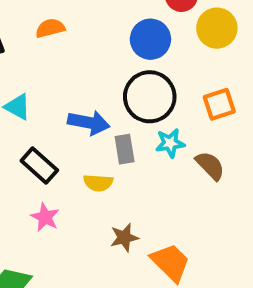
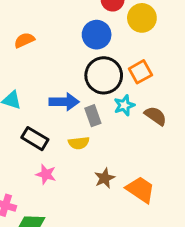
orange square: (219, 104) -> (140, 72), moved

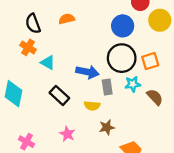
pink star: (46, 174) -> (67, 134), moved
brown star: (105, 178) -> (107, 127), moved

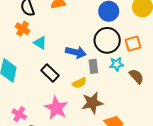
yellow semicircle: (92, 106) -> (79, 83), turned -32
brown star: (107, 127) -> (92, 103), size x1.5
pink star: (67, 134) -> (56, 108), size x1.6

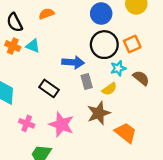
cyan triangle: (40, 43) -> (33, 46), moved
gray rectangle: (93, 66) -> (87, 82), moved
yellow semicircle: (79, 83) -> (109, 89), moved
pink cross: (19, 114) -> (27, 123), moved

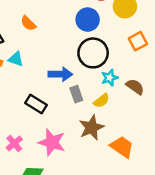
orange semicircle: (46, 14) -> (28, 23), turned -112
orange square: (132, 44) -> (138, 41), moved
pink cross: (27, 123) -> (14, 143), turned 32

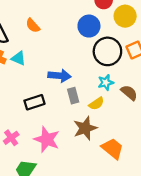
black circle: (93, 53) -> (107, 51), moved
black rectangle: (36, 104) -> (35, 102), turned -54

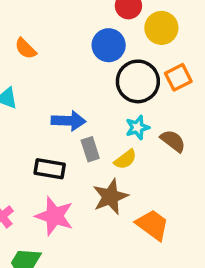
black rectangle: (35, 102) -> (50, 169), moved, turned 30

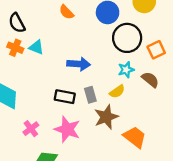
orange semicircle: (25, 49) -> (66, 12), moved
orange square: (178, 77) -> (156, 50), moved
gray rectangle: (90, 149) -> (90, 95), moved

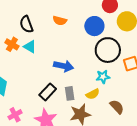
orange semicircle: (66, 12) -> (60, 21), turned -40
black semicircle: (17, 23) -> (26, 24), moved
brown semicircle: (150, 80) -> (117, 107), moved
black rectangle: (65, 97) -> (48, 92), turned -66

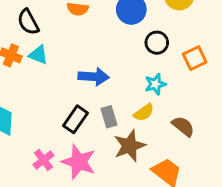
black circle: (108, 50) -> (157, 43), size x0.6
pink cross: (15, 115) -> (43, 160), moved

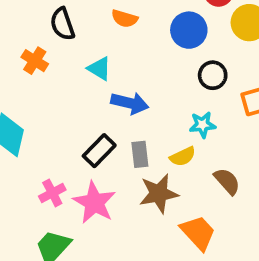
cyan triangle: (38, 55) -> (99, 68), moved

